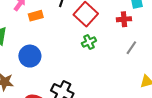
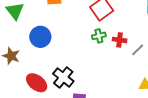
red cross: (124, 19) -> (120, 40), moved

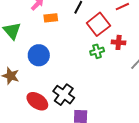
red cross: (120, 40) -> (119, 42), moved

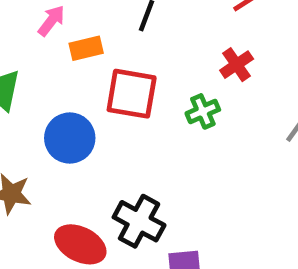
red square: (98, 24) -> (132, 94), moved, turned -35
red cross: (119, 42) -> (237, 65), moved, turned -32

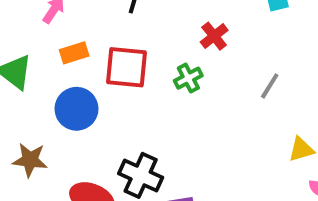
orange rectangle: (86, 48) -> (74, 53), moved

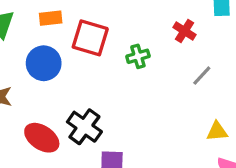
red cross: (214, 36) -> (185, 31), moved, turned -30

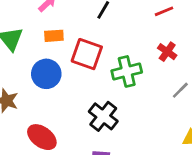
green cross: (138, 56) -> (127, 71), size x1.5
black cross: (84, 127) -> (103, 116), moved

